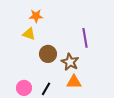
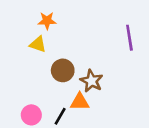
purple line: (85, 38) -> (129, 38), moved
orange triangle: (74, 82) -> (80, 102), moved

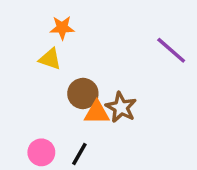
purple line: (129, 38) -> (171, 50), turned -40
orange triangle: (80, 102) -> (97, 113), moved

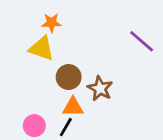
yellow triangle: (50, 59) -> (41, 48), size x1.4
orange triangle: (97, 113) -> (73, 107), moved

